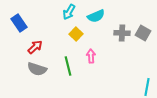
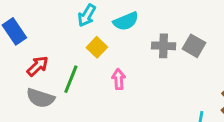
green line: (68, 66) -> (71, 79), moved, turned 36

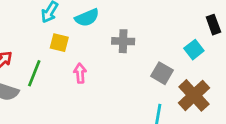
gray square: (194, 46) -> (162, 73), moved
yellow square: (97, 47) -> (59, 43), turned -30

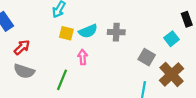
cyan semicircle: (87, 18) -> (88, 31), moved
green line: (34, 73) -> (62, 80), moved

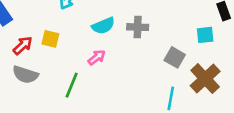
yellow square: (66, 33) -> (50, 39), moved
cyan square: (172, 39) -> (205, 35), turned 32
pink arrow: (83, 57) -> (97, 57), turned 56

